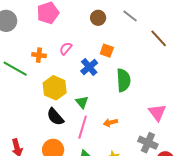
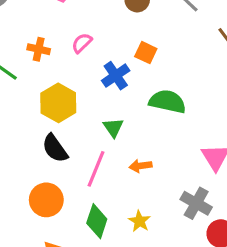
green semicircle: (123, 80) -> (167, 102), turned -80
green triangle: (82, 102) -> (113, 128), moved

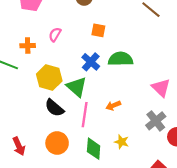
blue cross: (116, 76) -> (91, 62), moved
green triangle: (113, 128) -> (77, 87), moved, size x1.5
gray cross: (196, 203) -> (156, 121), turned 36

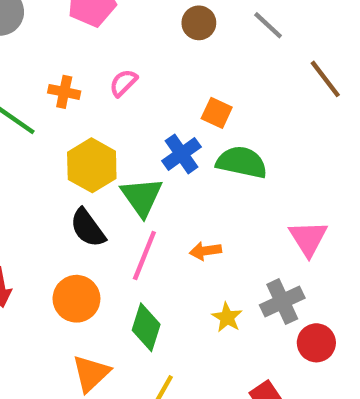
orange square: (98, 30) -> (217, 113), moved
yellow star: (122, 142) -> (227, 317), moved

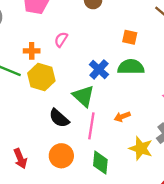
orange square: (217, 113) -> (130, 37), moved
yellow hexagon: (92, 165) -> (41, 77), moved
yellow star: (227, 317) -> (141, 148), size x1.5

